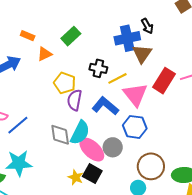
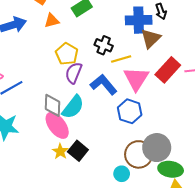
gray circle: (113, 147) -> (157, 148), moved, size x1.4
pink ellipse: (92, 149) -> (57, 125), moved

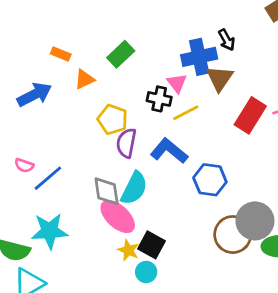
pink triangle: (136, 79) -> (177, 83), moved, size x0.6
cyan circle: (122, 174) -> (146, 272), moved

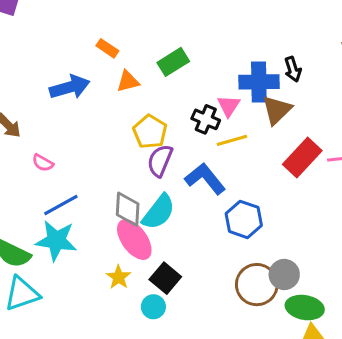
blue line: (48, 178) -> (61, 205), moved
gray circle: (255, 221) -> (284, 275), size x0.7
yellow star: (128, 250) -> (119, 277), moved

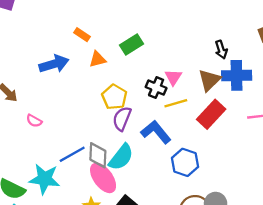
blue cross: (259, 82) -> (237, 75), moved
red rectangle: (302, 157) -> (211, 114), moved
blue line: (61, 205) -> (72, 154), moved

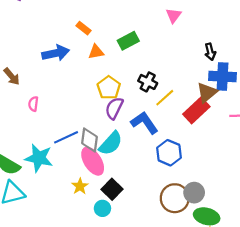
pink triangle: (173, 77) -> (174, 15), moved
brown triangle: (209, 80) -> (207, 93), moved
yellow line: (176, 103) -> (165, 98), turned -30
pink semicircle: (34, 121) -> (33, 104), turned 64

